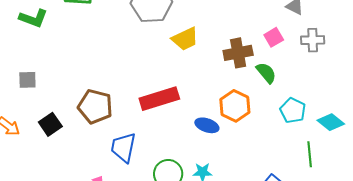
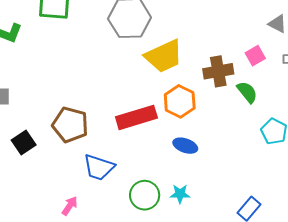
yellow trapezoid: (185, 39) -> (164, 56), size x1.4
orange hexagon: (235, 106) -> (180, 101), moved
blue trapezoid: (123, 147) -> (99, 167), turned -84

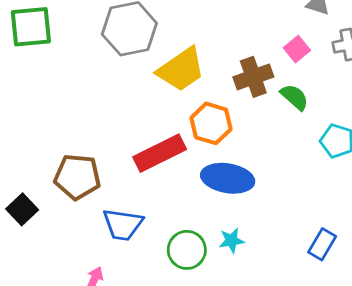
blue ellipse: (185, 146) -> (228, 178), size x1.6

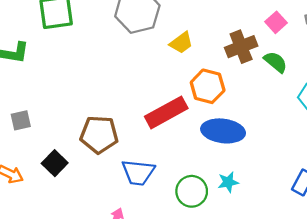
yellow trapezoid: (181, 69) -> (181, 43), size x0.6

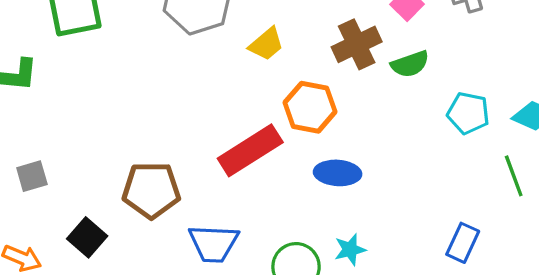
green semicircle: (276, 62) -> (410, 64), turned 125
blue ellipse: (223, 131) -> (338, 173), size x0.7

